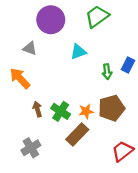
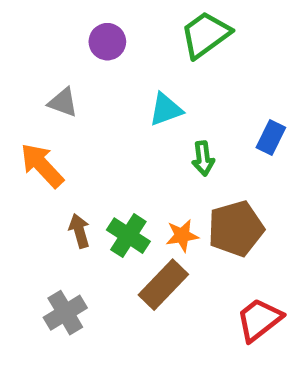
purple circle: (51, 20) -> (107, 42), size x0.6
green arrow: (107, 72) -> (203, 158), moved

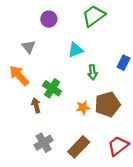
gray triangle: (63, 102) -> (29, 47), turned 32
green cross: (128, 236) -> (52, 88), moved
brown rectangle: (163, 285) -> (79, 147), moved
gray cross: (65, 313) -> (44, 143), moved

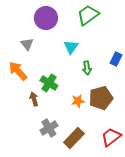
purple circle: (49, 19) -> (46, 18), size x1.5
cyan triangle: (76, 50) -> (71, 47), turned -35
gray cross: (44, 143) -> (49, 128), moved

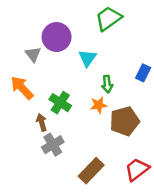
purple circle: (46, 18) -> (57, 37), moved
orange star: (78, 101) -> (99, 105), moved
gray cross: (49, 128) -> (53, 145), moved

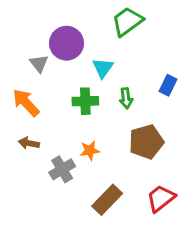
green cross: (60, 103) -> (85, 101), moved, turned -35
orange star: (99, 105) -> (90, 150), moved
brown arrow: (42, 122) -> (29, 143), moved, turned -63

